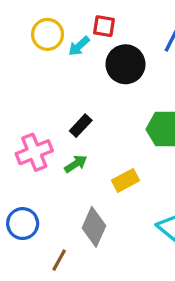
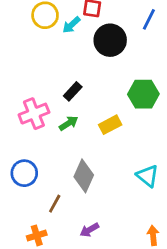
yellow rectangle: (125, 180) -> (110, 125), moved

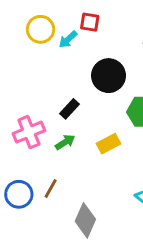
black circle: (110, 40) -> (109, 76), moved
gray diamond: (84, 176) -> (85, 220), moved
brown line: (55, 204) -> (51, 188), moved

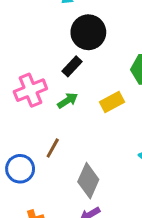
black circle: (109, 76) -> (88, 32), moved
blue circle: (19, 194) -> (20, 169), moved

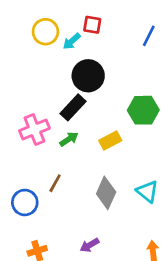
black rectangle: (72, 66) -> (73, 107), size x1.4
gray diamond: (88, 181) -> (106, 193), moved

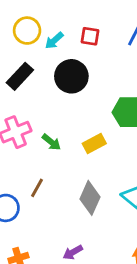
red square: (92, 25) -> (90, 36), moved
black rectangle: (73, 107) -> (20, 76), moved
green arrow: (69, 139) -> (51, 142), turned 72

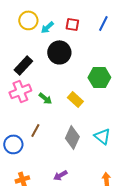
black rectangle: (20, 76) -> (23, 65), moved
yellow rectangle: (94, 144) -> (75, 99), turned 70

